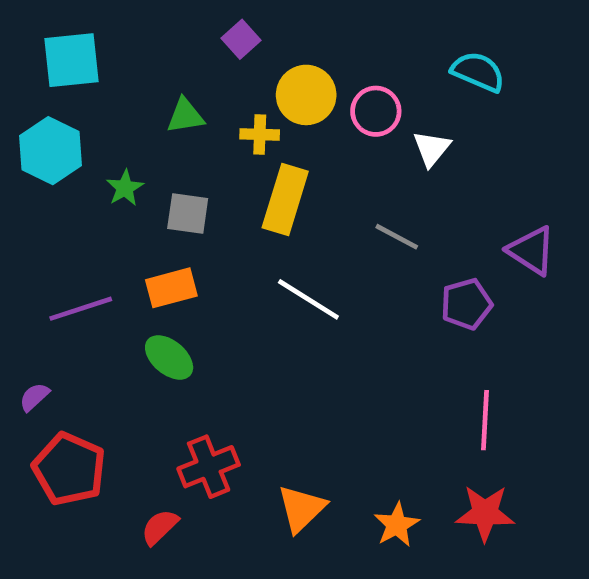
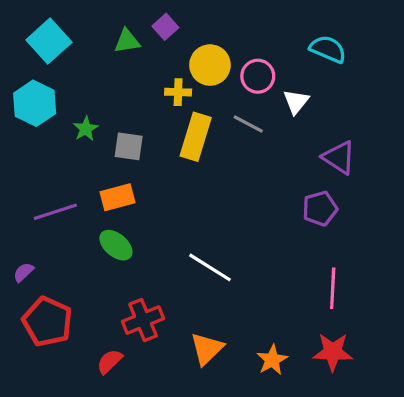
cyan square: (71, 60) -> (49, 41), turned -36
green triangle: (185, 116) -> (127, 41), moved
gray line: (397, 237) -> (248, 124), moved
purple triangle: (531, 251) -> (339, 157), moved
white line: (308, 299) -> (210, 267), moved

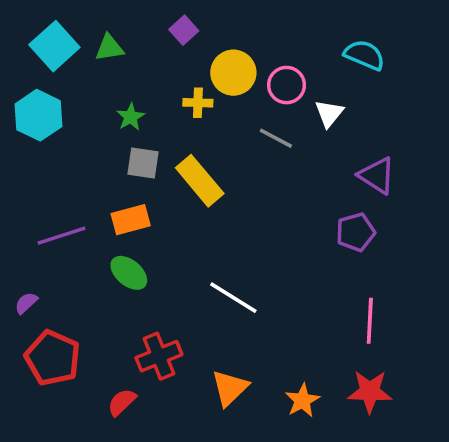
green triangle: (127, 41) -> (109, 48), moved
green star: (86, 129) -> (131, 117), moved
yellow rectangle: (196, 137) -> (200, 181), moved, turned -57

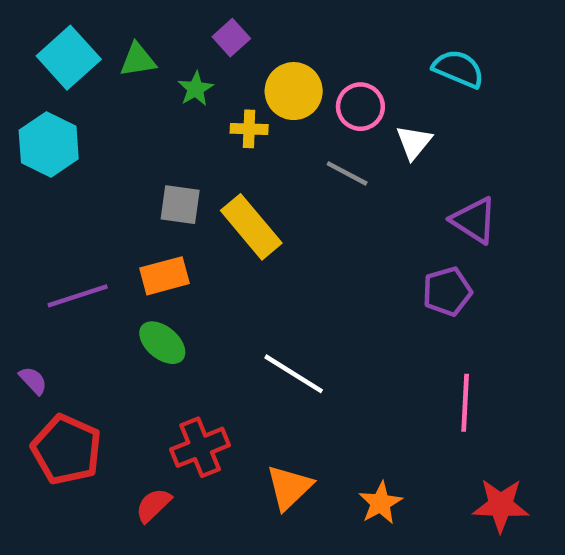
green star: (131, 117) -> (196, 89), moved
purple semicircle: (26, 303) -> (33, 381), turned 90
red star: (370, 392) -> (501, 505), moved

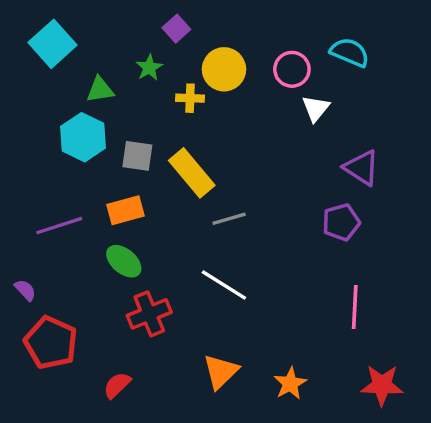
green triangle: (138, 60) -> (100, 90), moved
pink circle: (360, 107) -> (292, 69), moved
cyan hexagon: (49, 144) -> (83, 137), moved
gray line: (347, 173) -> (229, 219), moved, turned -44
red cross: (200, 447) -> (149, 314), moved

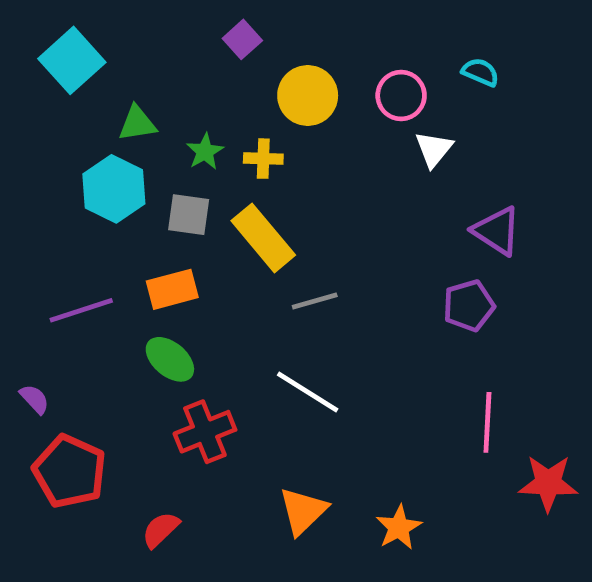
cyan semicircle: (350, 52) -> (480, 72), size x0.7
green star: (149, 68) -> (205, 152), moved
yellow cross: (190, 98) -> (263, 159), moved
red star: (382, 385) -> (548, 483), moved

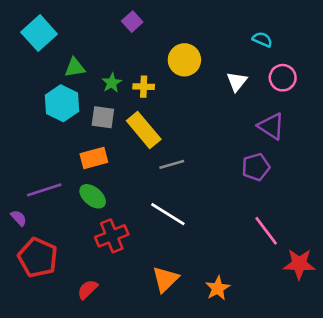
yellow circle: (308, 95) -> (184, 60), moved
pink circle: (401, 95) -> (283, 78), moved
purple line: (81, 310) -> (44, 190), moved
pink line: (487, 422) -> (266, 231), turned -40

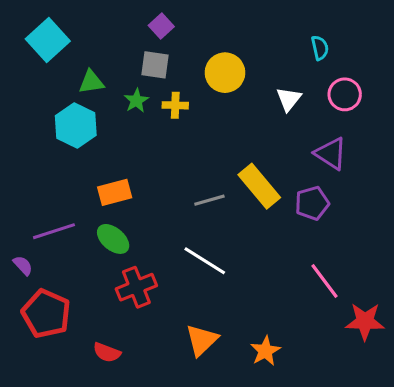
cyan semicircle: (262, 39) -> (320, 48), turned 54
gray square: (103, 117) -> (155, 65), moved
yellow rectangle: (144, 130) -> (259, 186), moved
red semicircle: (88, 289) -> (107, 352), turned -115

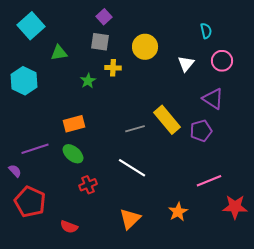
green star: (136, 101) -> (88, 81), moved
cyan hexagon: (76, 125) -> (24, 81), moved
pink line: (324, 281) -> (209, 181), turned -75
red cross: (136, 287) -> (88, 185), size x0.7
orange star: (265, 351) -> (178, 212), moved

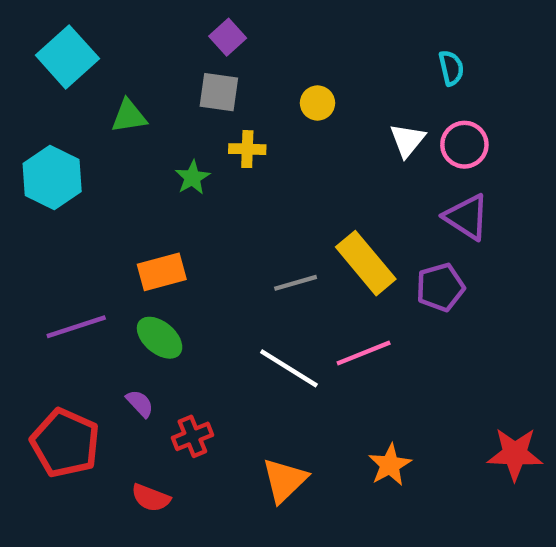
yellow circle: (145, 47) -> (317, 103), size x0.6
pink circle: (222, 61) -> (464, 145), moved
purple semicircle: (15, 171) -> (140, 403), moved
pink line: (209, 181) -> (364, 353), moved
red cross: (88, 185) -> (192, 436), moved

